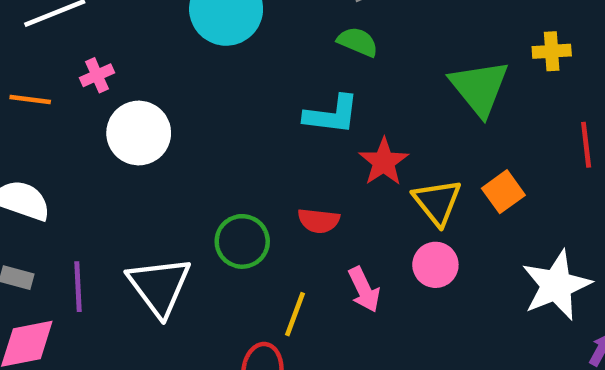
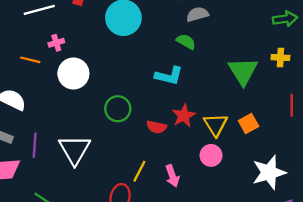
orange line: (30, 99) -> (30, 60), moved
red star: (384, 162) -> (184, 116), moved
green circle: (242, 241) -> (118, 109), moved
pink arrow: (364, 290) -> (172, 176), moved

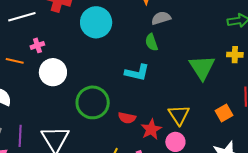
green semicircle: (186, 42) -> (152, 42), turned -138
green circle: (118, 109) -> (93, 102), size x1.4
red star: (184, 116) -> (151, 129), moved
orange square: (249, 124) -> (224, 113), moved

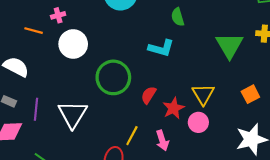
red semicircle: (127, 118) -> (149, 95), turned 108

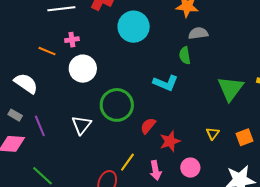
yellow triangle: (203, 94) -> (213, 133), moved, size x0.6
purple line: (36, 109) -> (40, 126), turned -35
white triangle: (73, 114) -> (81, 125), moved, size x0.7
pink circle: (198, 122) -> (190, 168), moved

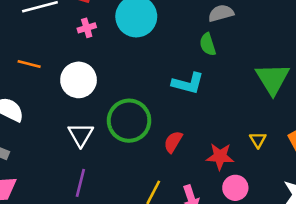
pink cross: (72, 40) -> (87, 28), moved
white triangle: (81, 125) -> (81, 135), moved
purple line: (40, 126) -> (80, 183), moved, turned 45
red star: (170, 141) -> (220, 156), moved, turned 30

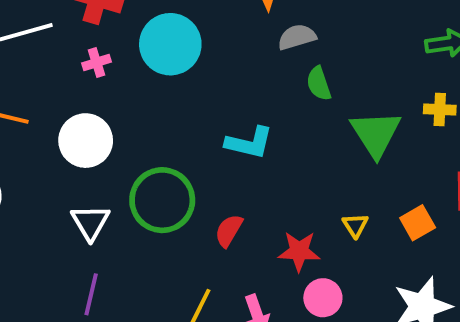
green semicircle: (208, 44) -> (319, 84), moved

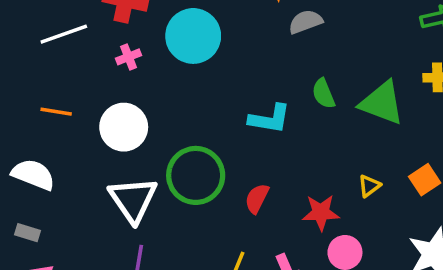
green semicircle: (319, 84) -> (323, 94), moved
green triangle: (376, 134) -> (382, 103), turned -33
white triangle: (90, 222) -> (133, 200), size x1.4
yellow triangle: (355, 225) -> (369, 186), turned 30

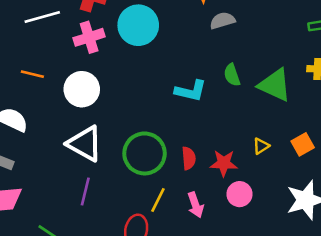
pink cross: (129, 57) -> (89, 37), size x1.6
green circle: (196, 175) -> (145, 153), moved
red semicircle: (257, 198) -> (189, 158), moved, turned 145
white triangle: (133, 200) -> (85, 144), turned -30

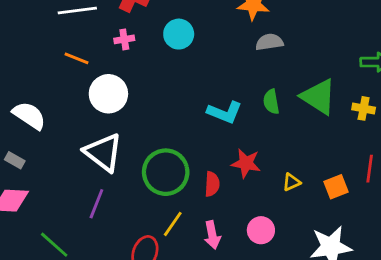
cyan circle: (138, 25) -> (179, 34), size x0.7
pink cross: (89, 37) -> (124, 39), size x0.6
orange line: (32, 74) -> (77, 58), moved
green triangle: (275, 85) -> (319, 97), moved
red star: (224, 163) -> (246, 163), moved

